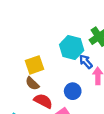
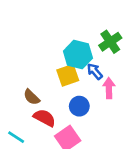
yellow square: (34, 65) -> (68, 75), moved

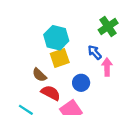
cyan hexagon: (78, 55) -> (56, 38), moved
yellow square: (68, 75) -> (60, 58), moved

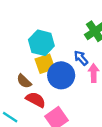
blue circle: (81, 83) -> (61, 75), moved, size x1.5

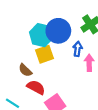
blue arrow: (81, 58) -> (77, 49), turned 48
blue circle: (61, 75) -> (58, 31), moved

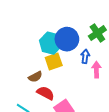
brown semicircle: (25, 70) -> (35, 77), turned -72

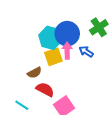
blue arrow: (85, 56) -> (86, 52), turned -64
pink arrow: (96, 70) -> (67, 50), moved

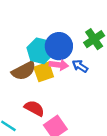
pink arrow: (67, 50) -> (59, 65), turned 98
brown semicircle: (34, 73) -> (24, 71), moved, size x1.5

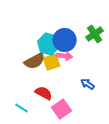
blue arrow: (80, 66) -> (88, 84), moved

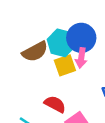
pink arrow: (65, 56) -> (81, 58), turned 91
brown semicircle: (35, 61) -> (35, 52), moved

